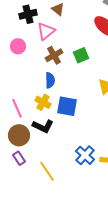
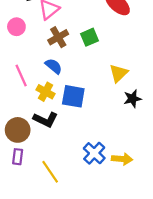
blue semicircle: (50, 80) -> (54, 66), turned -49
pink line: (17, 108) -> (21, 75), moved
purple rectangle: (19, 158) -> (18, 157), turned 40

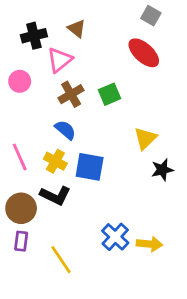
pink line: (21, 75) -> (20, 157), moved

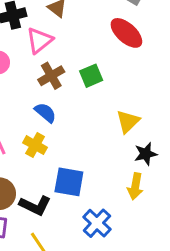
blue square: (90, 167) -> (69, 182), moved
black L-shape: (55, 195) -> (35, 205), moved
yellow arrow: (149, 244) -> (135, 186), moved, turned 95

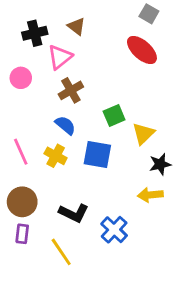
green square: (91, 76) -> (114, 115), moved
blue square: (69, 182) -> (97, 154), moved
yellow arrow: (135, 186) -> (150, 195), turned 75
black L-shape: (35, 205) -> (74, 213), moved

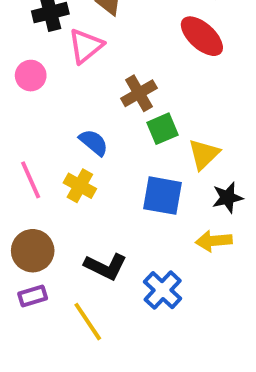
brown cross: (71, 90) -> (139, 93), moved
blue square: (97, 154) -> (163, 196), moved
purple rectangle: (22, 234) -> (33, 296), turned 66

